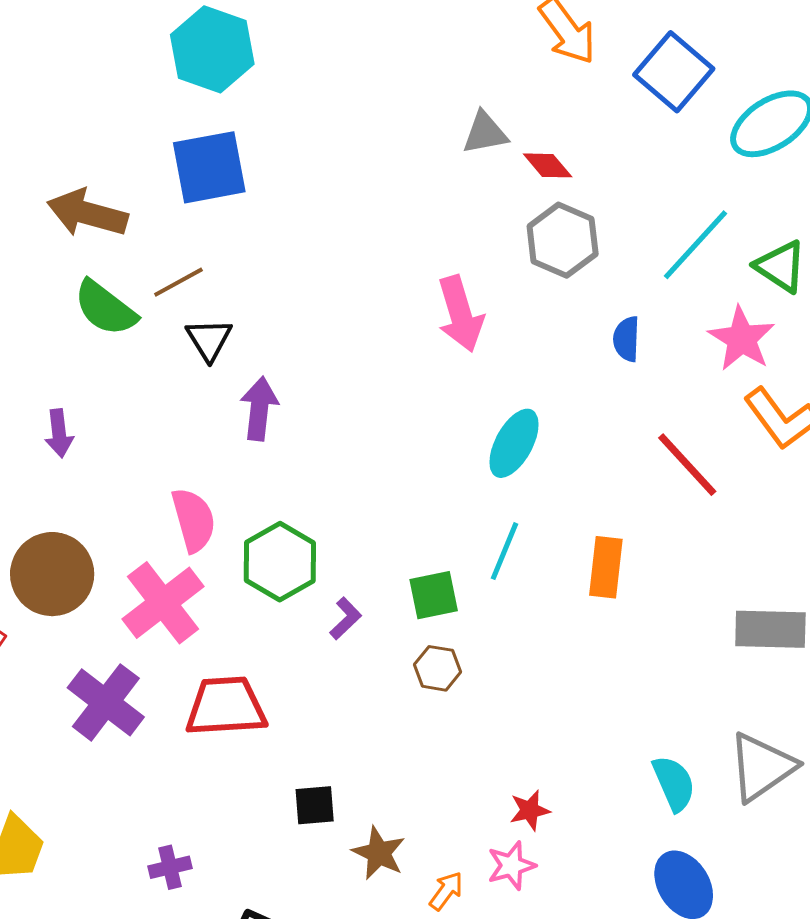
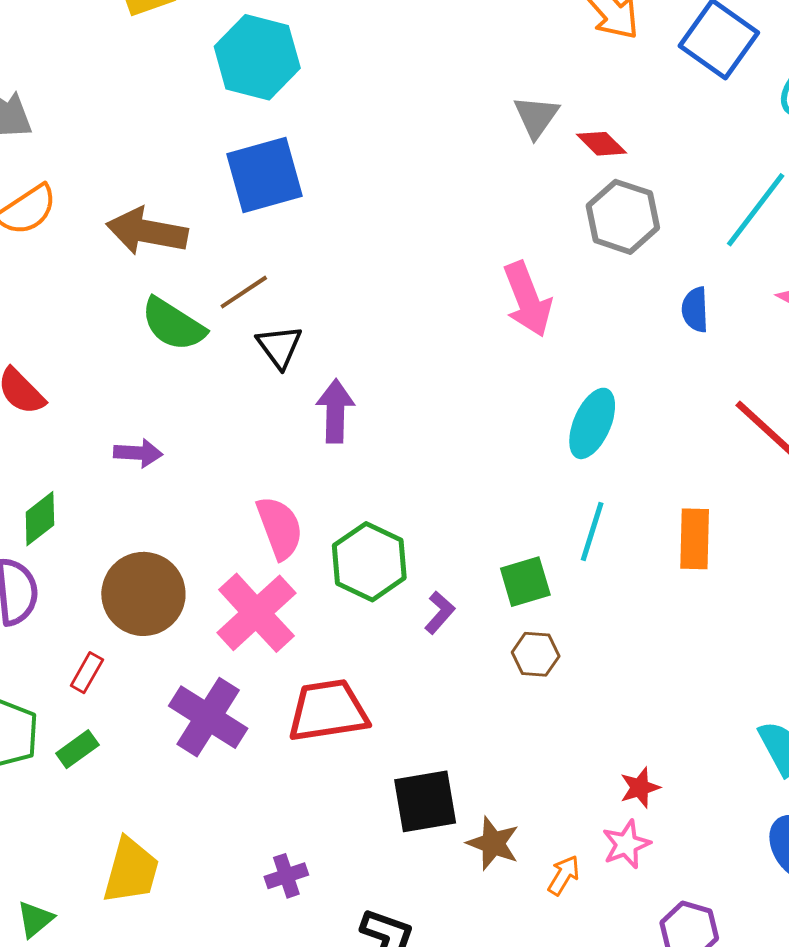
gray triangle: (485, 133) -> (536, 117), turned -39
purple arrow: (59, 433) -> (138, 453), turned -75
black square: (315, 805) -> (425, 801), size x1.5

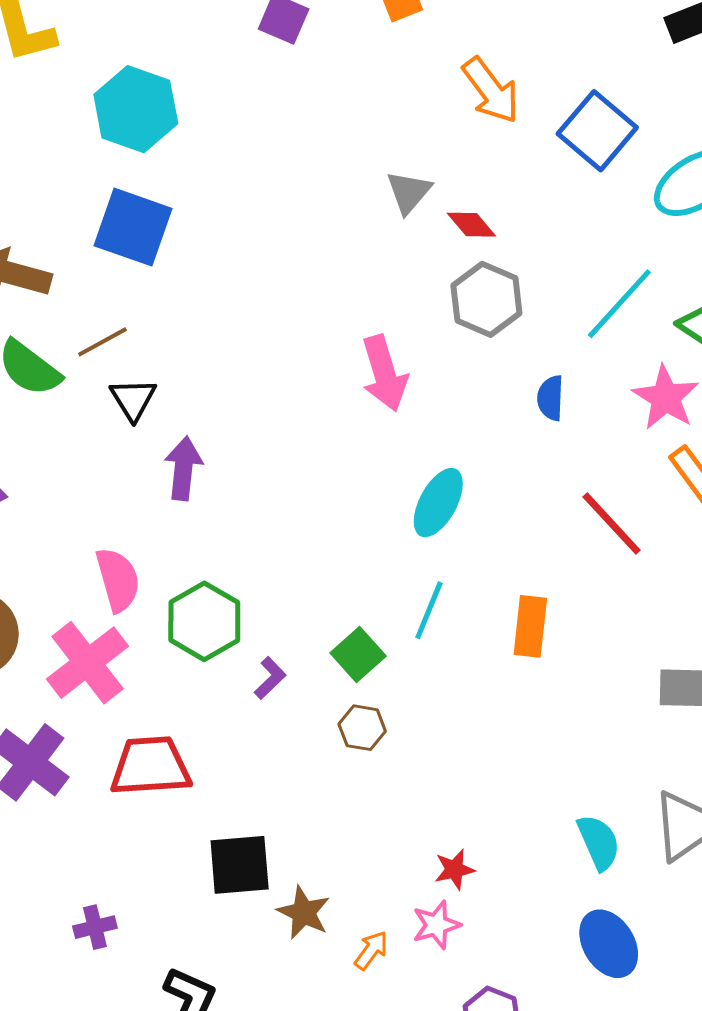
blue square: (265, 175) -> (133, 227), turned 30
green square: (525, 582) -> (358, 654), turned -30

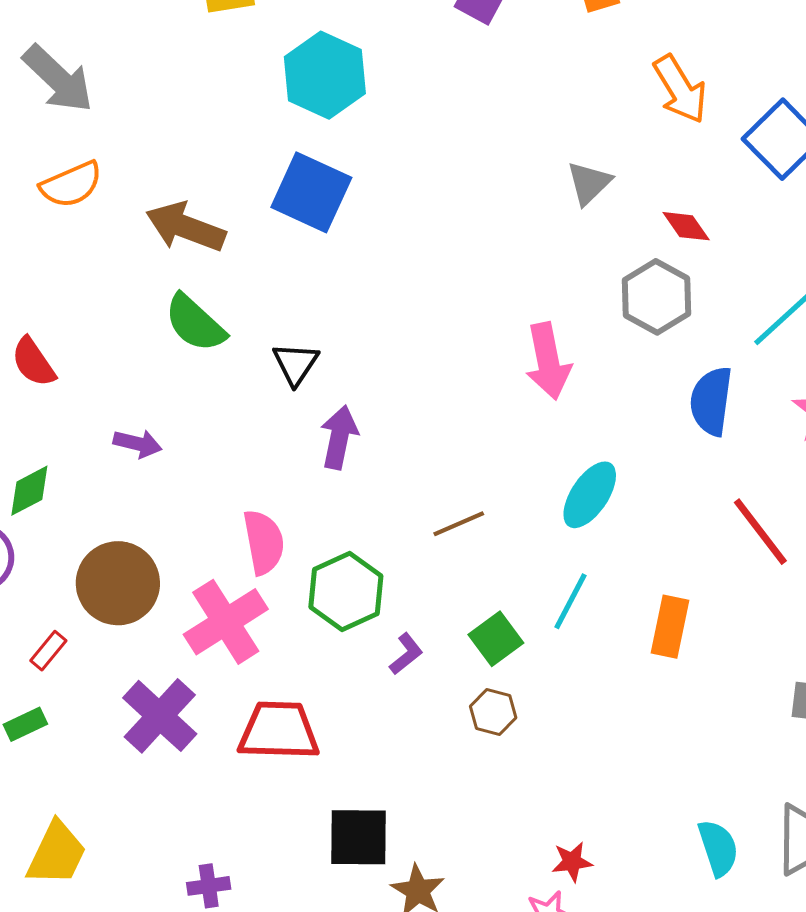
red diamond: (471, 225) -> (686, 226), moved
brown line: (102, 342) -> (459, 524), moved
blue semicircle: (551, 398) -> (711, 401), size x1.5

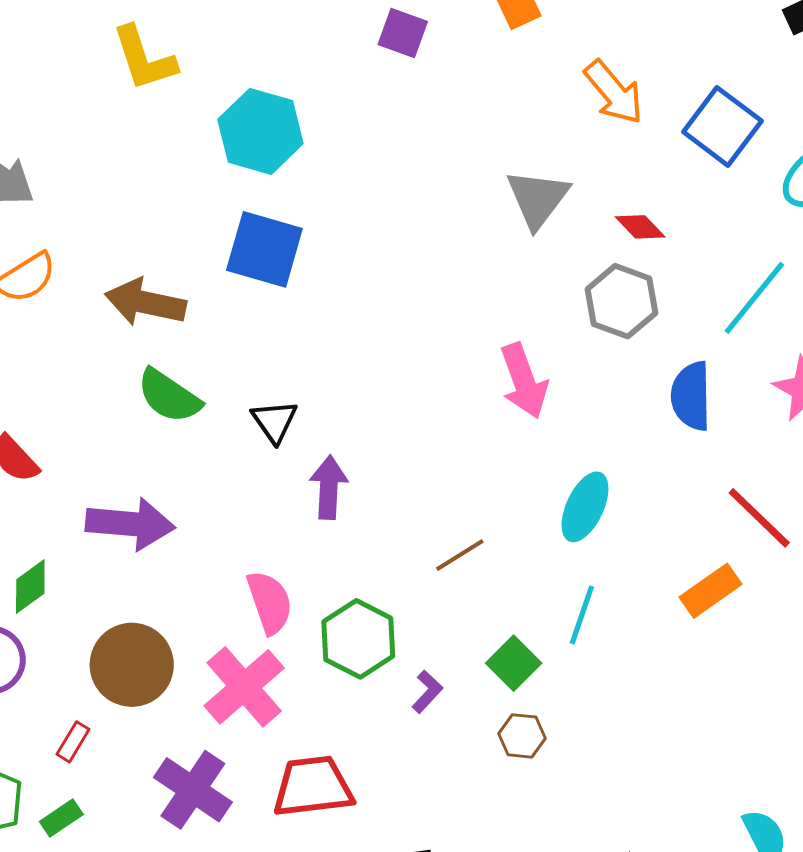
gray triangle: (589, 183) -> (538, 199), size x1.4
purple arrow: (138, 444) -> (130, 524), size x1.8
orange rectangle: (670, 627) -> (710, 591), moved, turned 52

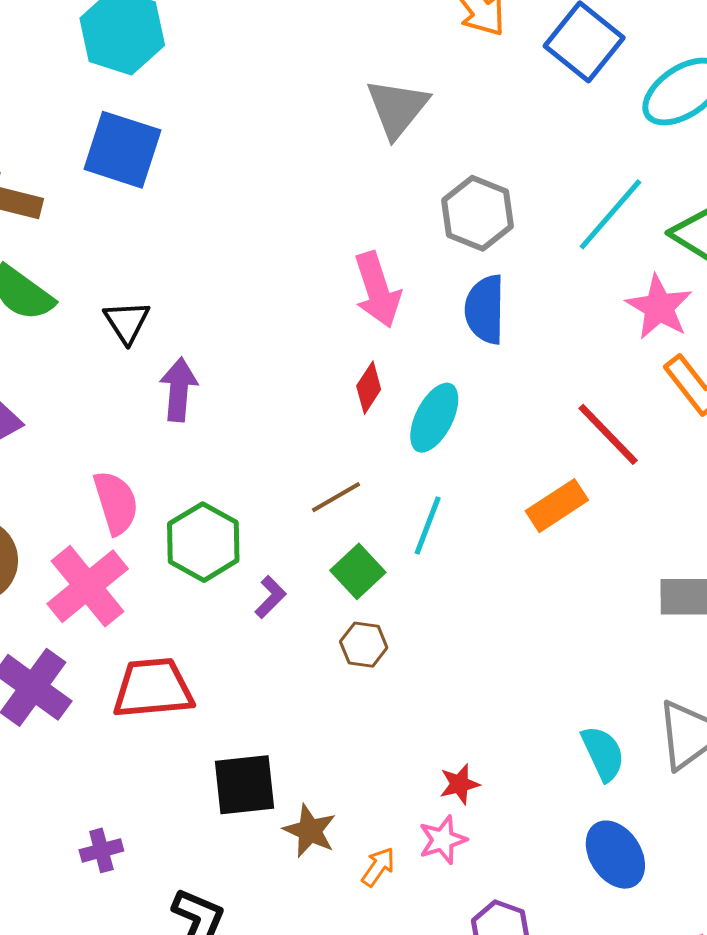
red diamond: (640, 227) -> (369, 388), moved, turned 75
blue semicircle: (691, 396) -> (485, 309), moved
brown line: (460, 555) -> (336, 497), moved

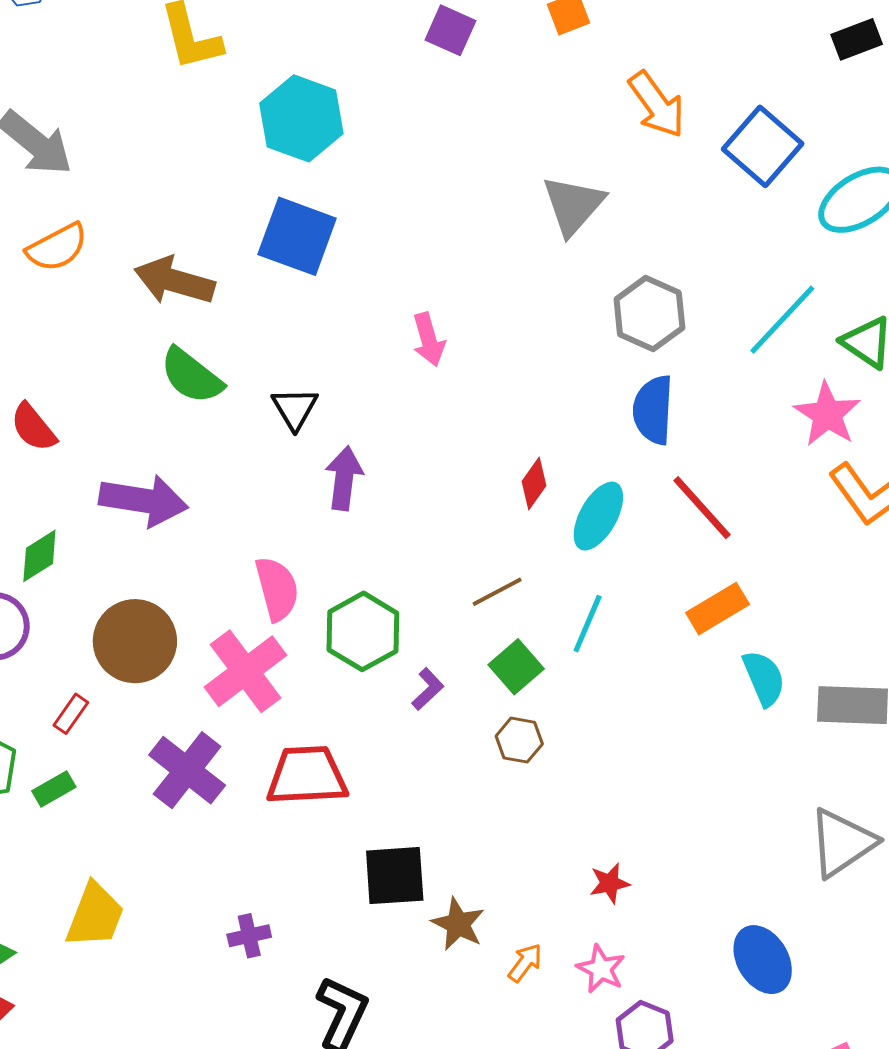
pink arrow: (377, 290) -> (429, 340), moved, size x0.7
red line: (608, 434) -> (702, 508), moved
cyan semicircle: (603, 753) -> (764, 678), moved
pink star: (443, 840) -> (601, 969), moved, turned -30

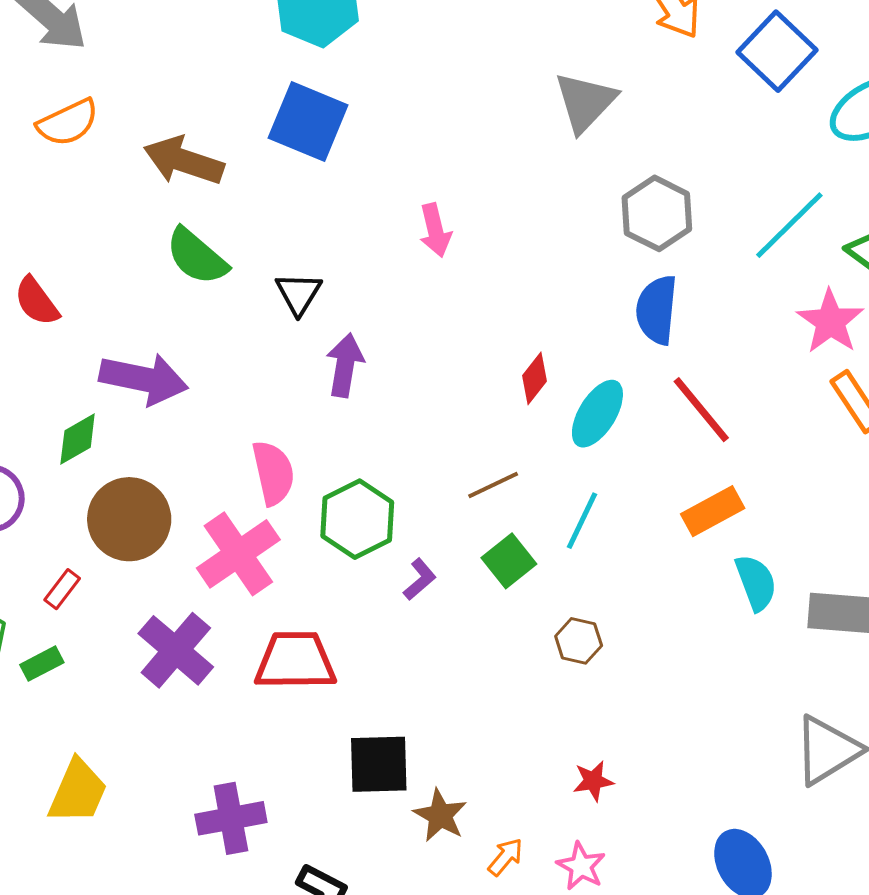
green diamond: (39, 556) -> (78, 439), moved
brown hexagon: (519, 740) -> (579, 641), moved
purple cross: (249, 936) -> (231, 818), size x1.6

